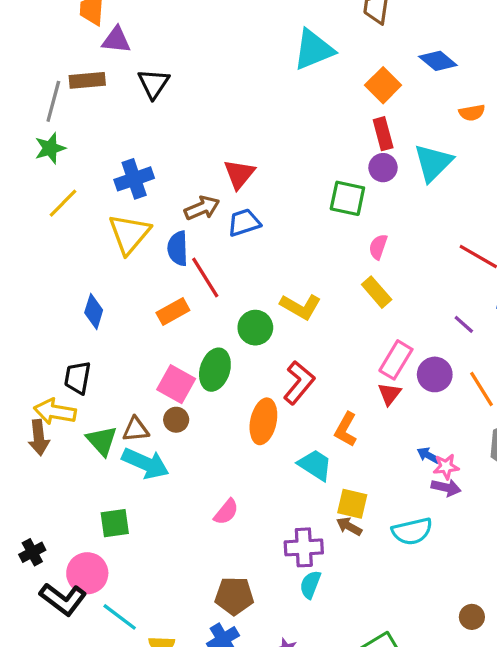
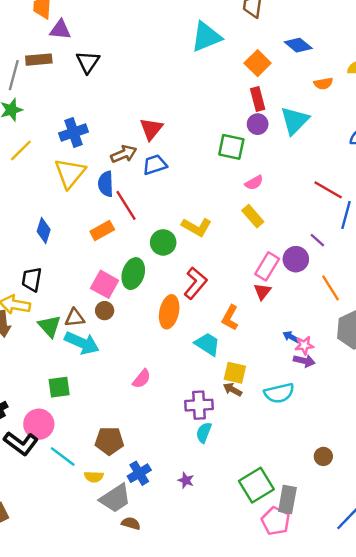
pink semicircle: (378, 247) -> (254, 183), turned -138
purple circle: (435, 374) -> (296, 259), moved
brown pentagon: (234, 596) -> (109, 441), moved

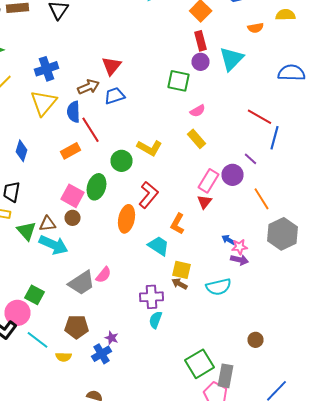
green square: (59, 387) -> (34, 295), moved, turned 36
purple star: (186, 480) -> (112, 338), moved
gray trapezoid: (115, 498) -> (82, 283), moved

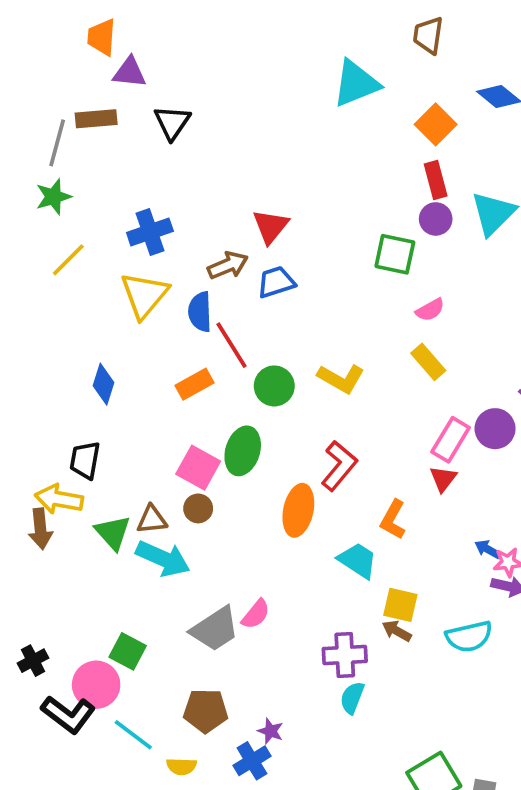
green circle: (122, 161) -> (274, 386), moved

